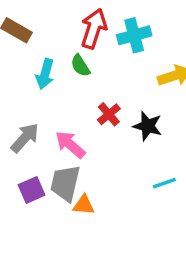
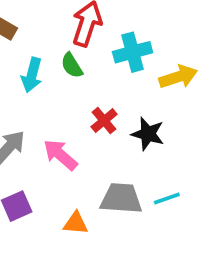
cyan cross: (134, 35) -> (133, 52), moved
gray trapezoid: (65, 183) -> (121, 199), moved, turned 81

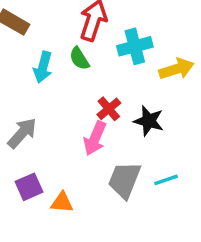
pink arrow: (60, 155) -> (95, 138), moved, turned -108
gray trapezoid: (121, 199) -> (124, 180), turned -72
orange triangle: (76, 223) -> (62, 202), moved

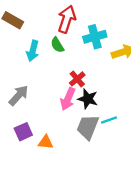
black star: (149, 121) -> (88, 99), moved
cyan line: (166, 180) -> (109, 120), moved

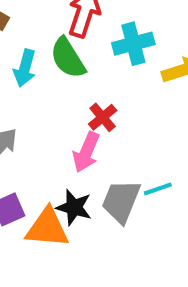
green semicircle: (57, 45) -> (68, 58), size x1.5
black star: (88, 99) -> (74, 207), moved
orange triangle: (46, 142) -> (47, 228), size x1.6

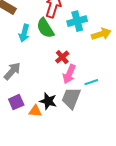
pink arrow: (86, 152) -> (69, 74), moved
cyan line: (158, 189) -> (91, 82), moved
orange triangle: (47, 228) -> (35, 111), size x0.6

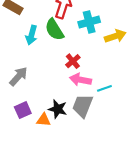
pink arrow: (69, 74) -> (80, 80), turned 78

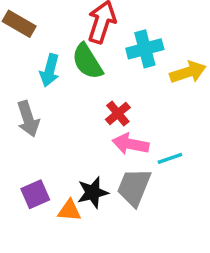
gray arrow: (18, 76) -> (28, 119), moved, turned 120
black star: (58, 109) -> (93, 192), turned -30

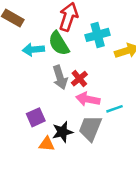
cyan arrow: (50, 70) -> (33, 50), turned 70
gray arrow: (28, 119) -> (60, 77), moved
purple square: (35, 194) -> (36, 117), moved

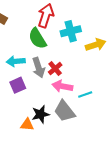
cyan arrow: (33, 50) -> (16, 61), moved
purple square: (36, 117) -> (18, 85), moved
gray trapezoid: (90, 128) -> (64, 111), turned -60

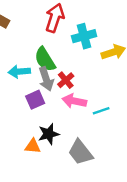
green semicircle: (37, 38) -> (45, 59), moved
purple square: (18, 85) -> (35, 100), moved
gray trapezoid: (64, 111) -> (80, 152), moved

